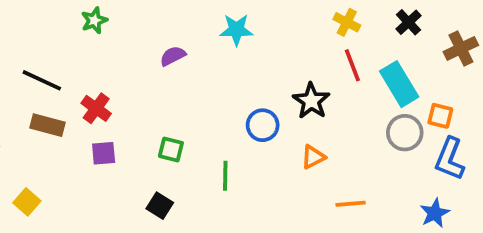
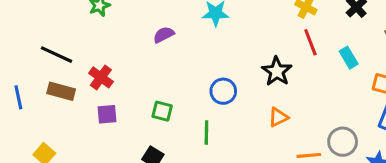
cyan rectangle: (399, 84) -> (349, 58), size x0.6
blue circle: (263, 125) -> (223, 91), moved
gray circle: (405, 133) -> (343, 142), moved

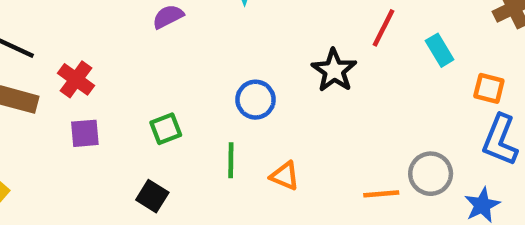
red line: (310, 42) -> (383, 28), turned 48
green square: (162, 111) -> (166, 129), turned -35
orange triangle: (278, 117) -> (285, 176), moved, turned 50

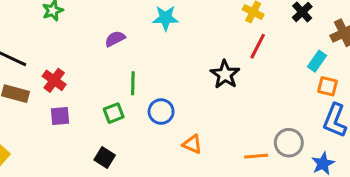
cyan rectangle: (440, 50) -> (317, 61), moved, turned 66
blue circle: (256, 100) -> (161, 112), moved
green line: (231, 160) -> (133, 83), moved

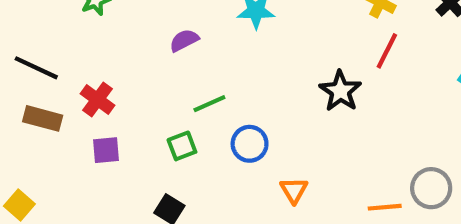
green line: (133, 83) -> (209, 104), turned 65
orange triangle: (192, 144) -> (294, 190), turned 36

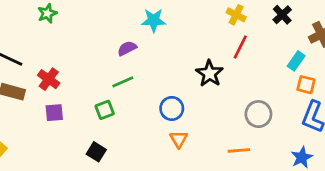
purple semicircle: (184, 40) -> (127, 48), moved
blue circle: (250, 144) -> (172, 108), moved
gray circle: (431, 188) -> (258, 114), moved

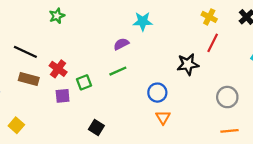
black star: (209, 74) -> (188, 64), turned 30
green square: (105, 110) -> (84, 82), moved
orange line: (239, 150) -> (230, 131), moved

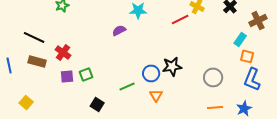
red line: (213, 43) -> (180, 19), moved, turned 36
black star: (188, 64) -> (172, 66), moved
green line: (118, 71) -> (127, 86), moved
green square: (84, 82) -> (86, 74), moved

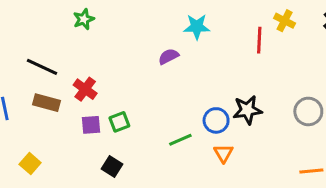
red line: (180, 19) -> (259, 40), turned -60
gray circle: (213, 77) -> (308, 111), moved
black square: (97, 104) -> (112, 167), moved

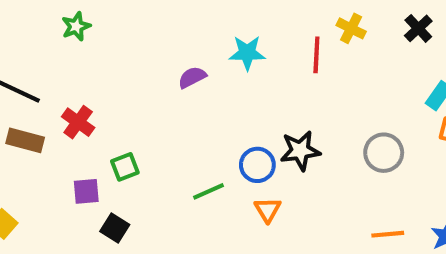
cyan star: (197, 27) -> (247, 53), moved
purple square: (91, 125) -> (86, 191), moved

